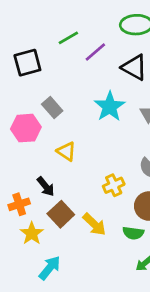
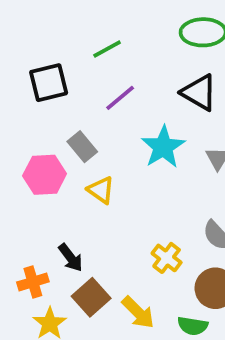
purple line: (95, 52) -> (120, 98), moved
yellow triangle: (66, 151) -> (101, 190), moved
yellow cross: (114, 185) -> (167, 258), turned -30

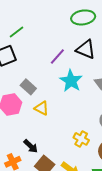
green line: (107, 49) -> (17, 32), moved
purple line: (120, 98) -> (57, 56), moved

